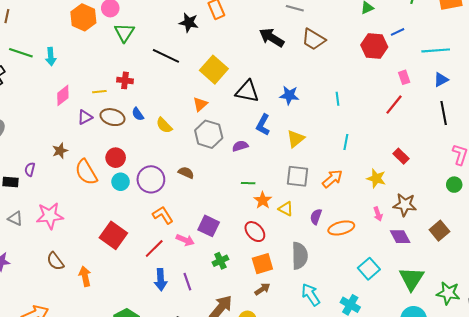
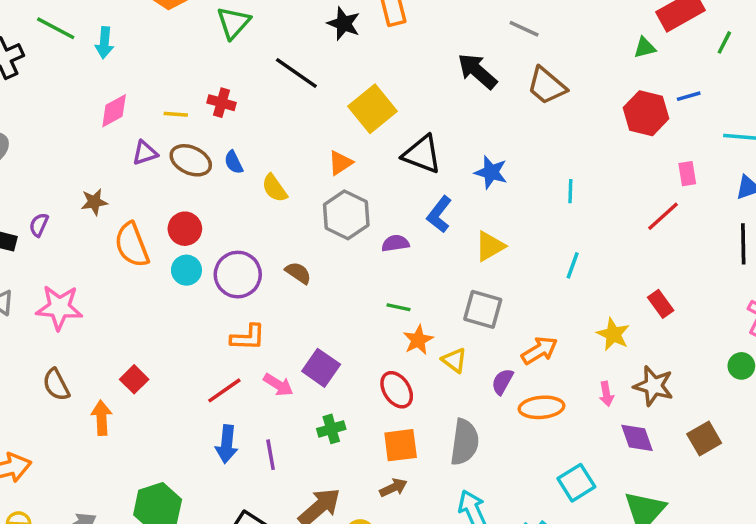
orange arrow: (332, 179) -> (540, 350), moved
orange L-shape: (163, 215) -> (248, 337), turned 115
red square: (113, 235) -> (134, 379), moved, size x0.6

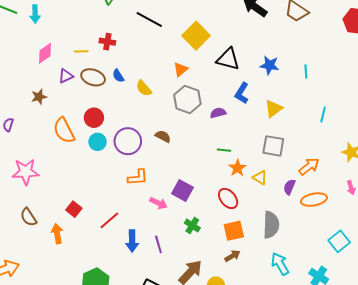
cyan line: (570, 191) -> (306, 72), moved
brown star: (94, 202) -> (39, 97), moved
red line: (224, 390) -> (109, 220), moved
green cross: (331, 429) -> (192, 226), turned -35

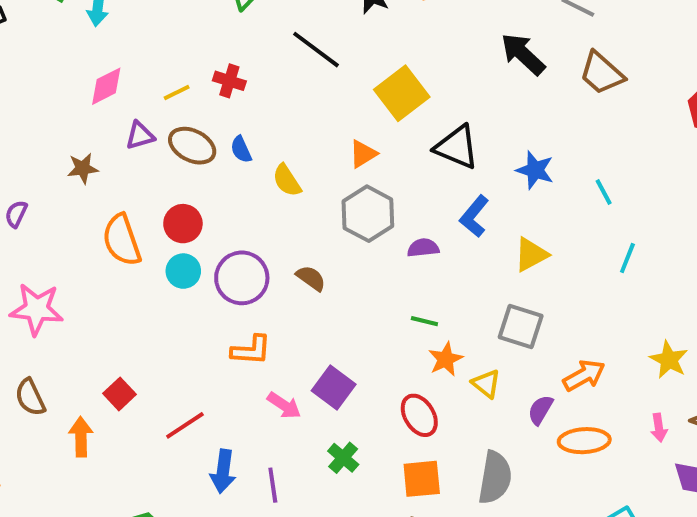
yellow line: (81, 51) -> (177, 92), turned -32
cyan line: (306, 72) -> (604, 192), turned -32
cyan line: (323, 115) -> (627, 258), moved

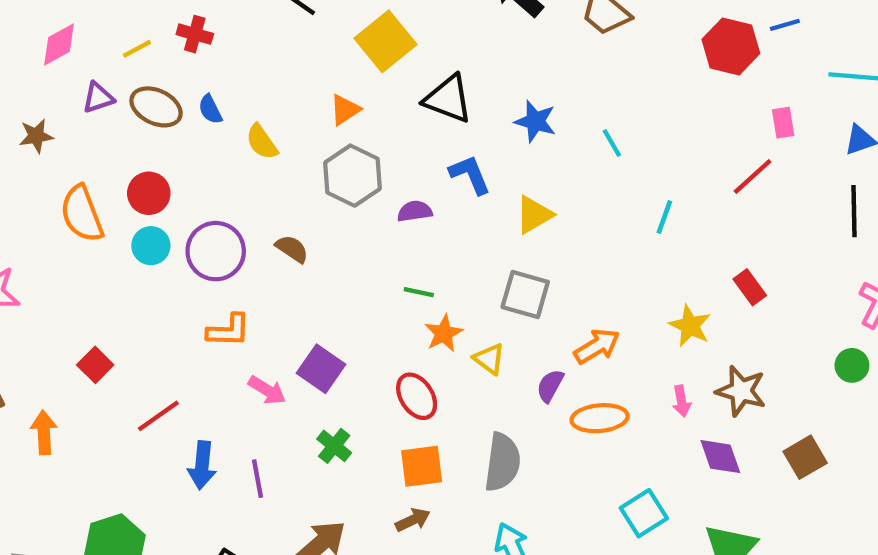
blue L-shape: (474, 216) -> (470, 175), turned 120
cyan line: (627, 258) -> (664, 217), moved
red square: (119, 394) -> (95, 365), moved

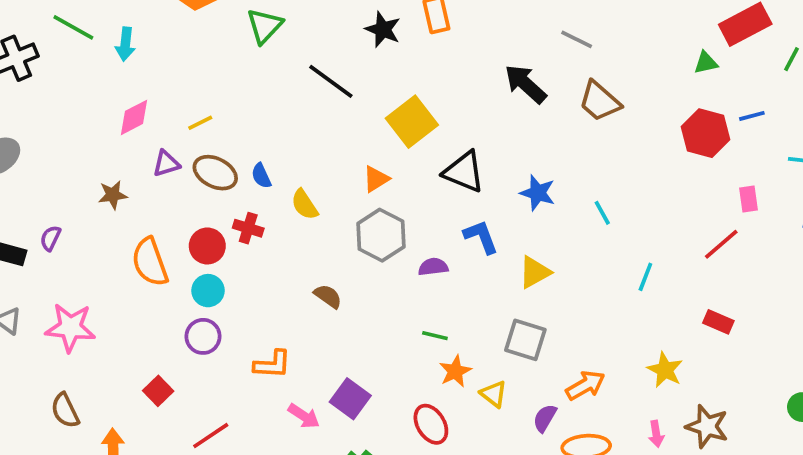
red cross: (195, 34) -> (248, 228), moved
purple circle: (216, 251) -> (203, 336), moved, size x0.7
red rectangle: (750, 287) -> (718, 322), moved, turned -32

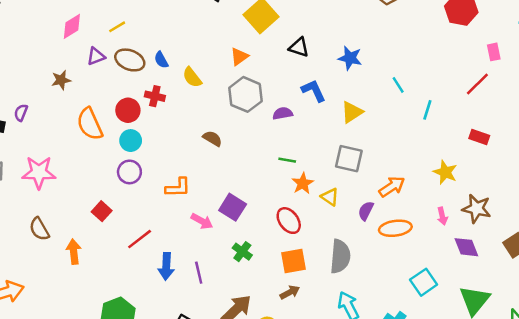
black triangle: (464, 172) -> (299, 47), size x0.7
cyan line: (602, 213) -> (398, 85), moved

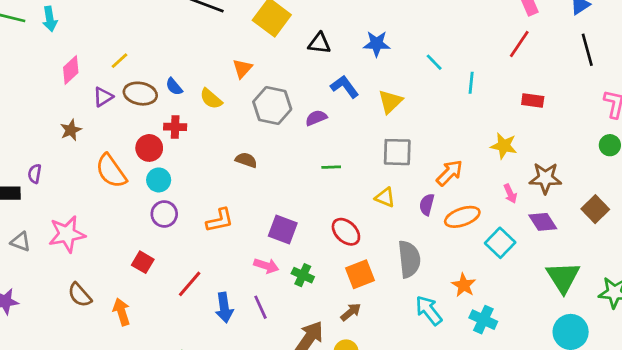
orange triangle: (239, 56) -> (242, 68), moved
orange star: (303, 183) -> (464, 285), moved
pink arrow: (202, 221) -> (266, 266), moved
cyan square: (424, 282) -> (500, 243), moved
brown arrow: (290, 292) -> (351, 312), moved

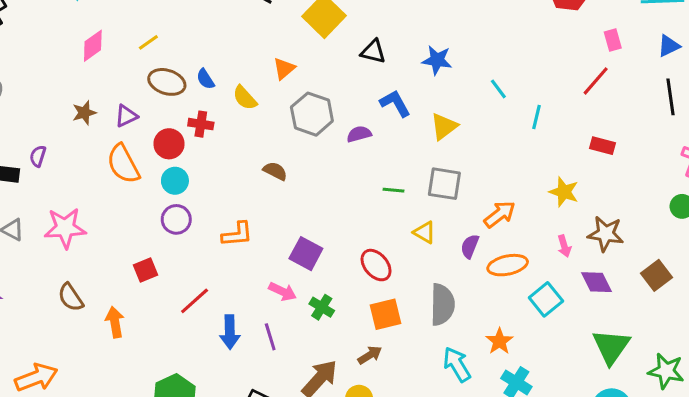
purple triangle: (103, 97) -> (126, 116), moved
green line: (331, 167) -> (394, 190), moved
red square: (143, 262) -> (146, 270), turned 30

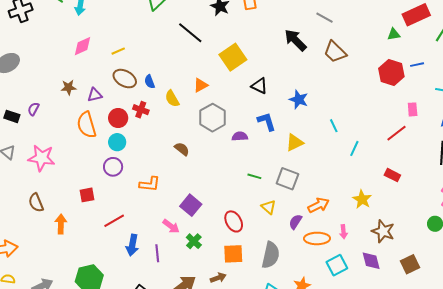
pink arrow: (564, 246) -> (343, 232), moved

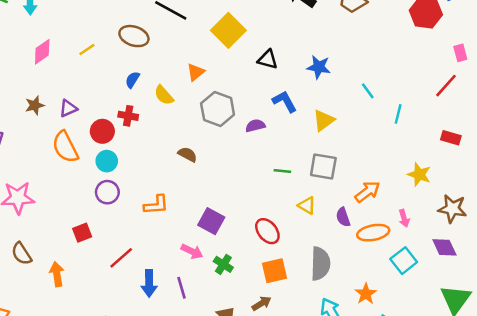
brown ellipse: (125, 79) -> (134, 36), moved
blue semicircle: (150, 82) -> (132, 80), turned 64
purple semicircle: (295, 222) -> (343, 217), turned -42

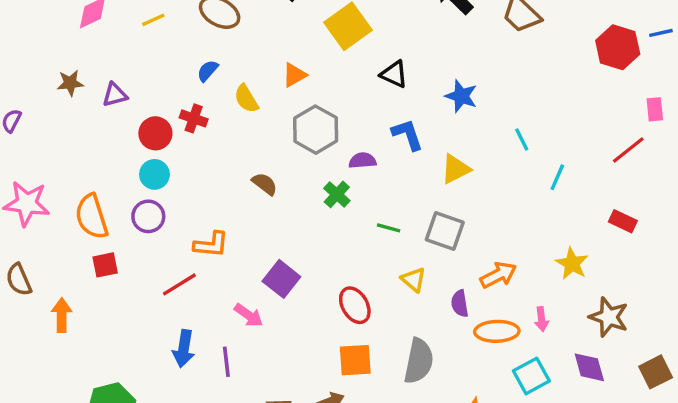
orange semicircle: (65, 147) -> (92, 217), moved
red line: (121, 258) -> (179, 284), moved
green cross: (223, 264) -> (337, 194), moved

